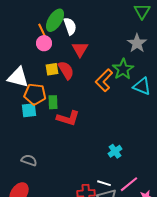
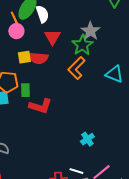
gray star: (137, 43) -> (90, 31), moved
green star: (123, 69) -> (82, 45), moved
red semicircle: (66, 70) -> (38, 58), turned 126

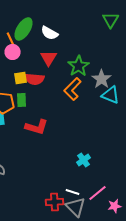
white semicircle: (42, 14) -> (50, 33), moved, turned 138
gray star: (90, 31) -> (102, 79), moved
green rectangle: (25, 90) -> (22, 100), moved

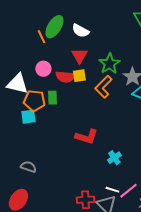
pink circle: (13, 52) -> (43, 69), moved
yellow square: (21, 78) -> (79, 76), moved
red L-shape: (37, 127) -> (86, 137), moved
white line: (73, 192) -> (112, 190), moved

